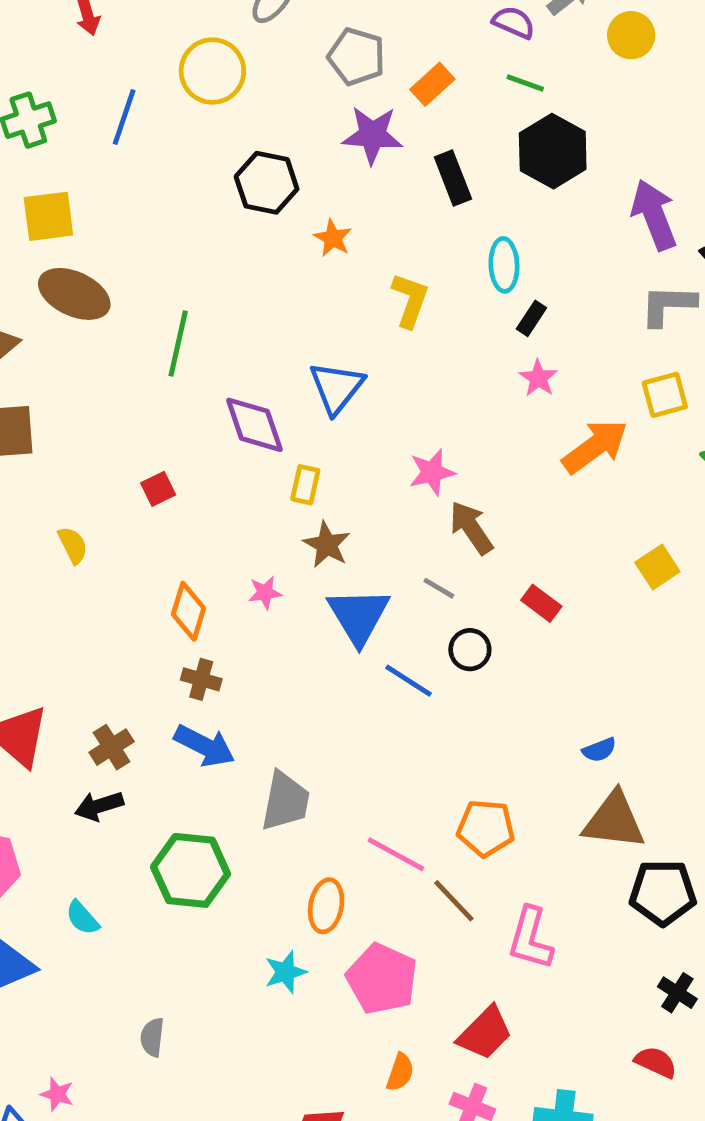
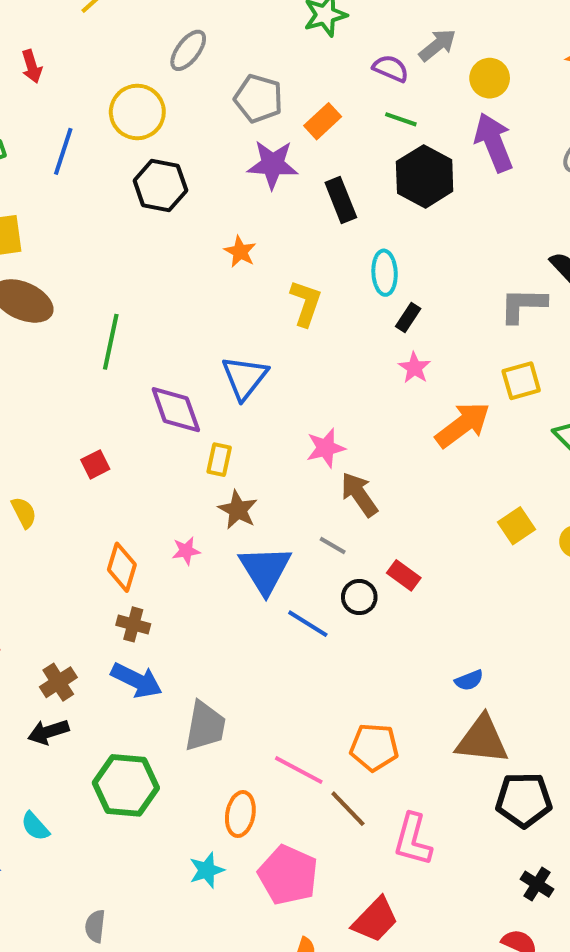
black hexagon: (267, 183) -> (160, 185), moved
purple arrow: (654, 215) -> (494, 142), moved
red rectangle: (541, 603) -> (404, 575), moved

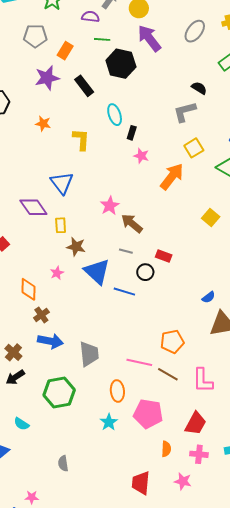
gray pentagon: (258, 99) -> (35, 36), moved
brown cross: (133, 624) -> (41, 315), turned -35

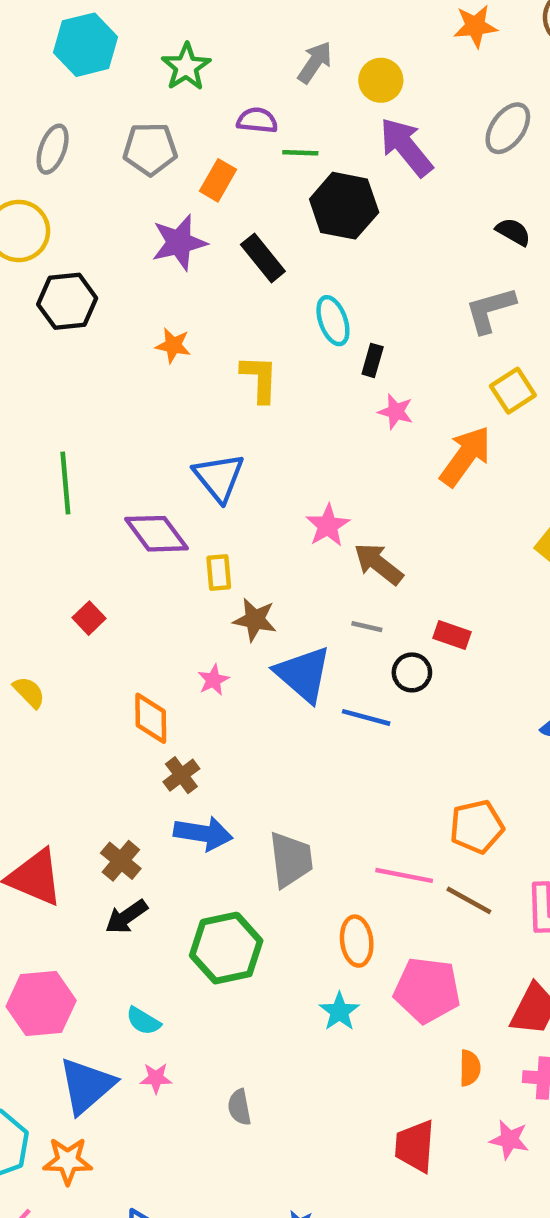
purple semicircle: (91, 17) -> (257, 120), moved
black semicircle: (199, 88) -> (513, 232), moved
pink star: (32, 497) -> (156, 1078), moved

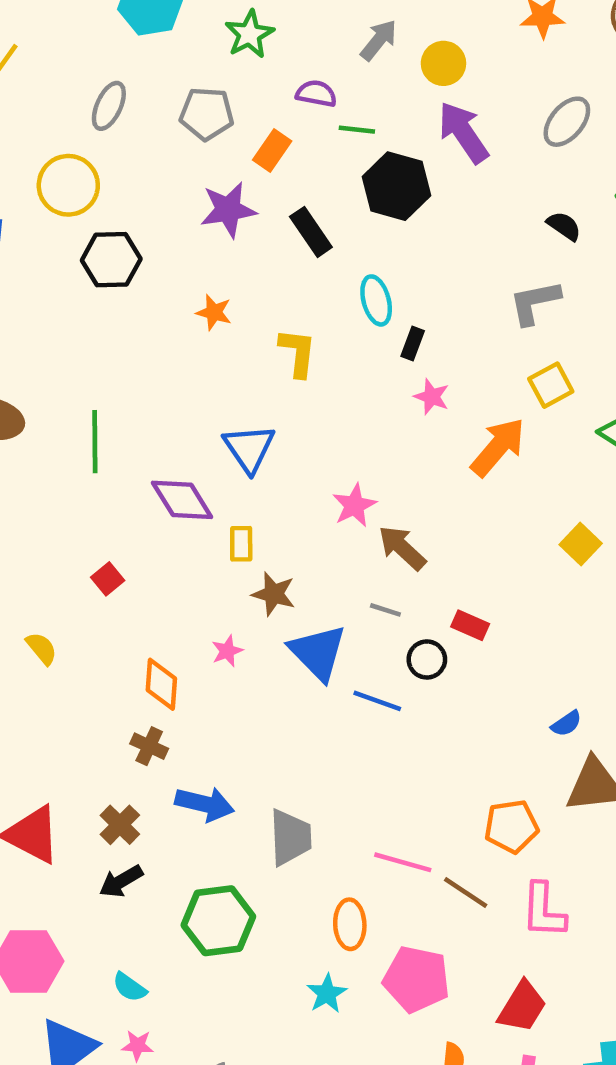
brown cross: (181, 775) -> (149, 746), moved, turned -33
orange pentagon: (477, 827) -> (511, 826), moved

